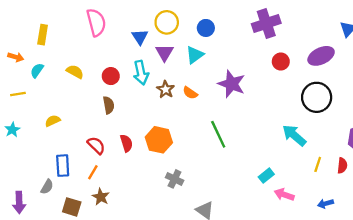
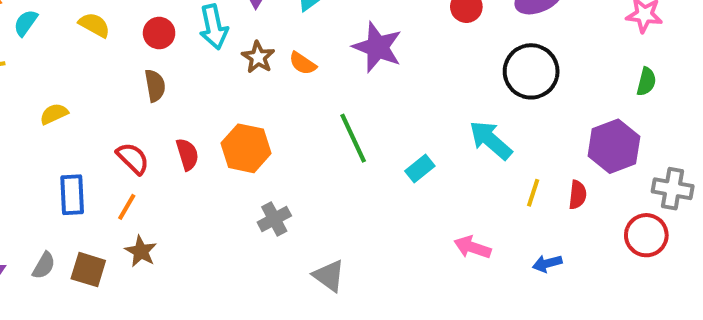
cyan rectangle: (266, 176) -> (420, 168), moved
gray cross: (175, 179) -> (274, 219), turned 36
gray semicircle: (47, 187) -> (44, 266), moved

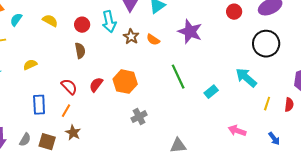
red semicircle: (187, 154) -> (96, 85), turned -126
blue arrow: (547, 263) -> (274, 139), turned -112
gray triangle: (329, 276) -> (178, 146), moved, turned -42

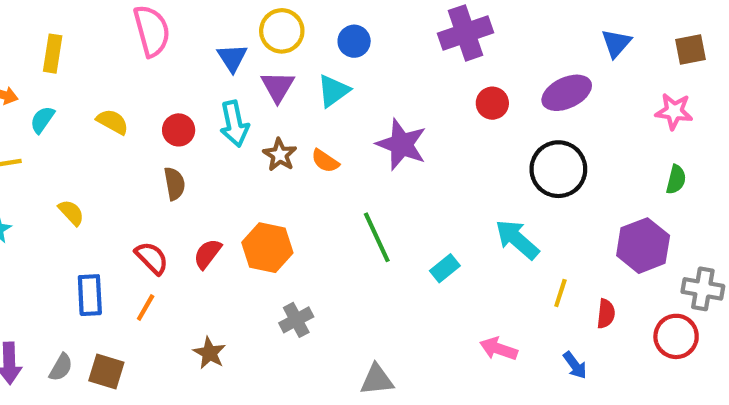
yellow semicircle: (30, 65) -> (71, 213), turned 72
red semicircle: (289, 105) -> (606, 314), moved
brown star: (73, 133) -> (210, 353), moved

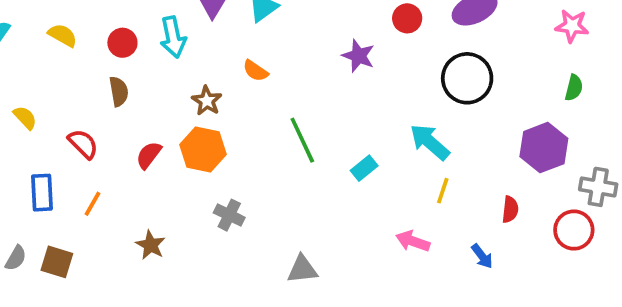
purple star: (402, 144) -> (358, 56), moved, size x0.7
brown star: (280, 155) -> (207, 101), moved
red semicircle: (152, 258) -> (83, 144), moved
yellow line: (560, 293) -> (443, 191), moved
gray cross: (296, 320) -> (229, 215), turned -36

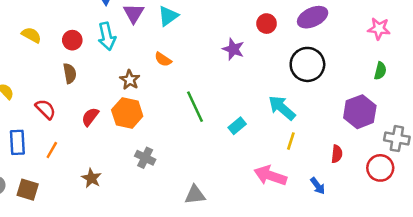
pink arrow: (413, 241) -> (270, 176), size x1.4

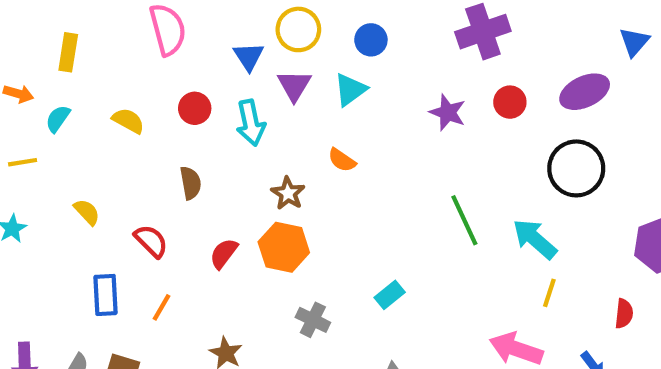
red circle: (72, 40) -> (195, 108), moved
purple star: (233, 49) -> (448, 112), moved
green line: (195, 107) -> (464, 220), moved
cyan rectangle: (237, 126) -> (390, 295), moved

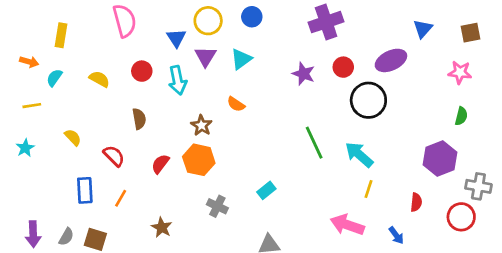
blue circle: (371, 40) -> (252, 17), moved
black circle: (576, 168) -> (368, 100), moved

